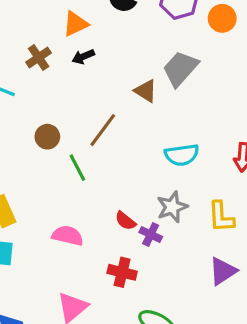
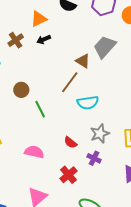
brown line: (103, 130) -> (70, 82), moved
cyan semicircle: (182, 155) -> (88, 103), moved
purple cross: (151, 234) -> (94, 158), moved
red cross: (122, 272) -> (68, 175), turned 36

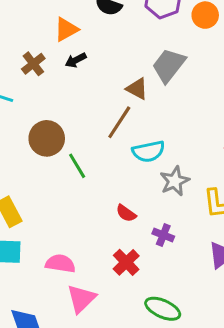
brown circle: (21, 90) -> (47, 138), size x1.5
gray star: (100, 134) -> (175, 181), moved
pink semicircle: (34, 152) -> (60, 264), moved

